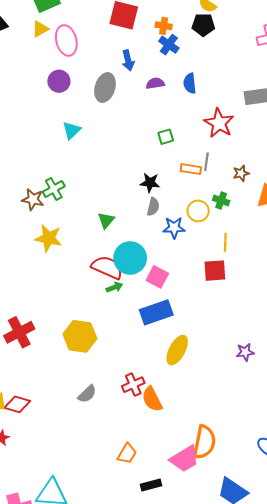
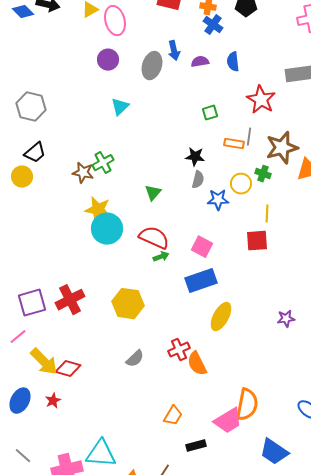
blue arrow: (128, 60) -> (174, 51), moved
brown star: (241, 173) -> (282, 148), size x2.0
cyan circle: (130, 258) -> (107, 229), moved

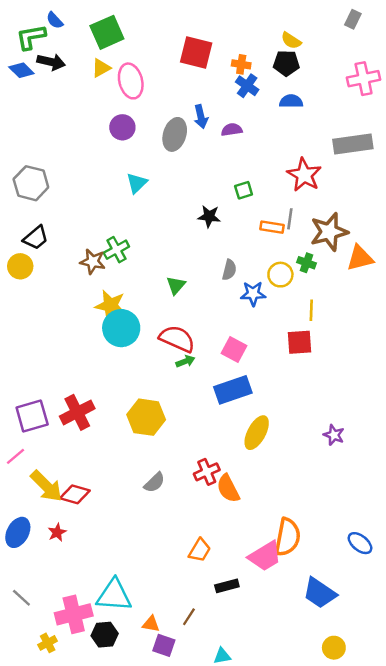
blue semicircle: (233, 62) -> (291, 101), moved, turned 96
black star: (195, 157) -> (209, 216), moved
purple star: (286, 319) -> (334, 435), turned 30

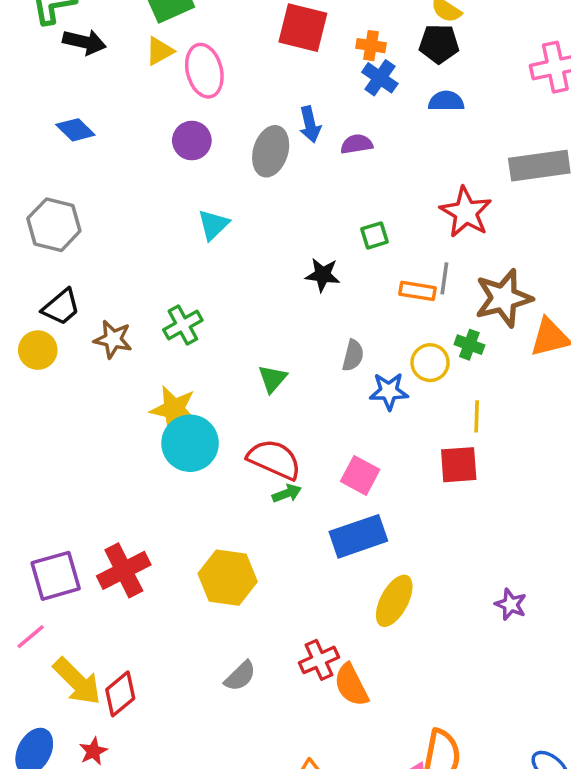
blue diamond: (21, 70) -> (75, 130), moved
brown star: (93, 262) -> (113, 339), moved
red diamond: (75, 494) -> (120, 694), turned -56

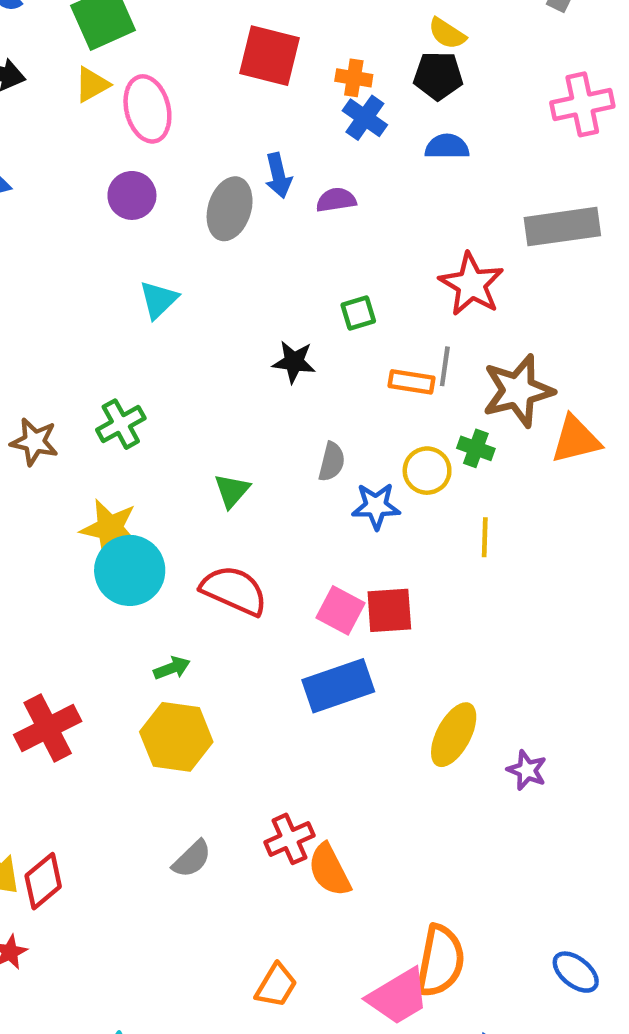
red square: (459, 465) -> (389, 610), moved
green arrow: (287, 493) -> (172, 668), moved
yellow ellipse: (394, 601) -> (454, 735), moved

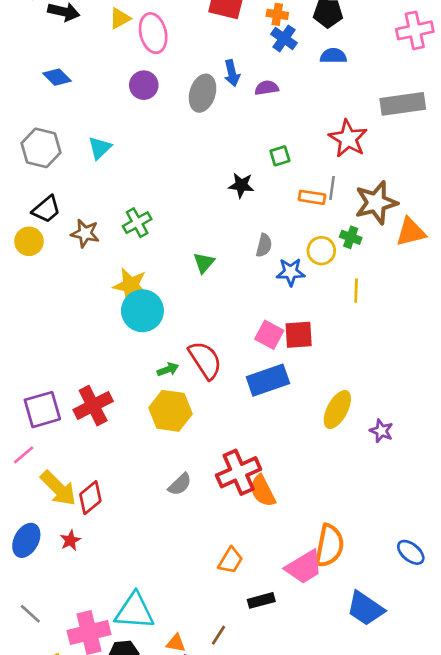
cyan triangle: (159, 300) -> (100, 148), moved
red semicircle: (234, 590) -> (205, 360), moved, turned 33
red cross: (289, 839) -> (239, 472), size x1.5

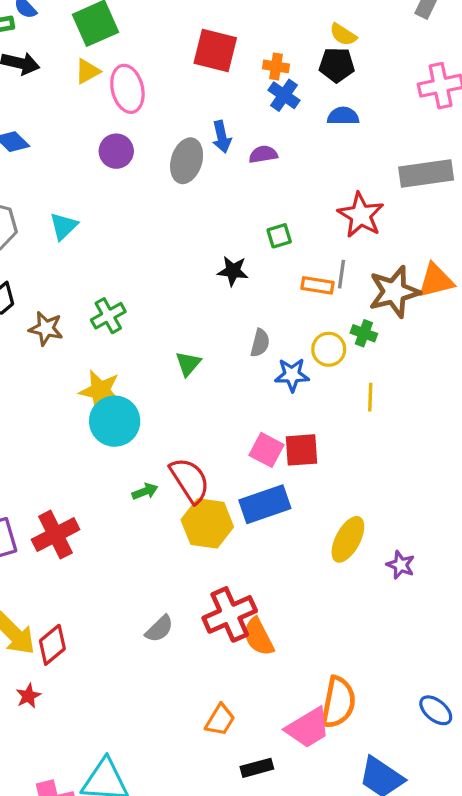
orange triangle: (411, 232) -> (436, 281), moved
yellow hexagon: (170, 411) -> (207, 523), moved

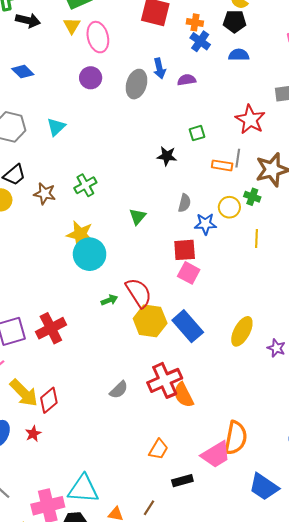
yellow triangle: (87, 71) -> (72, 26), turned -30
red square: (302, 450) -> (185, 250), moved
blue rectangle: (265, 504) -> (188, 326), moved, turned 68

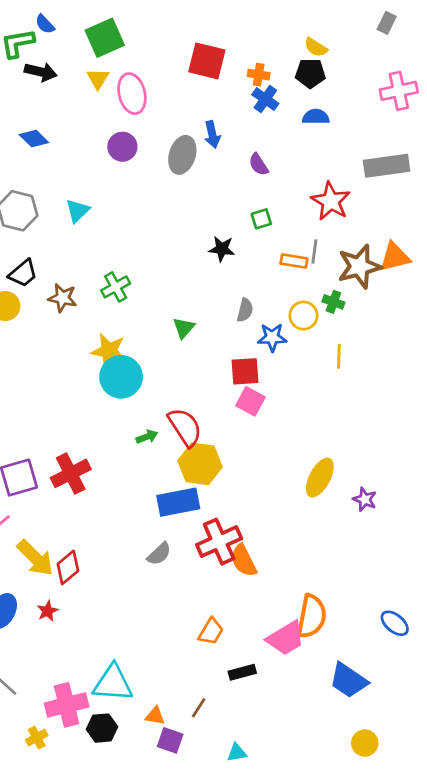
purple semicircle: (187, 80) -> (259, 164), moved, turned -114
blue rectangle: (188, 326) -> (178, 502), moved, turned -60

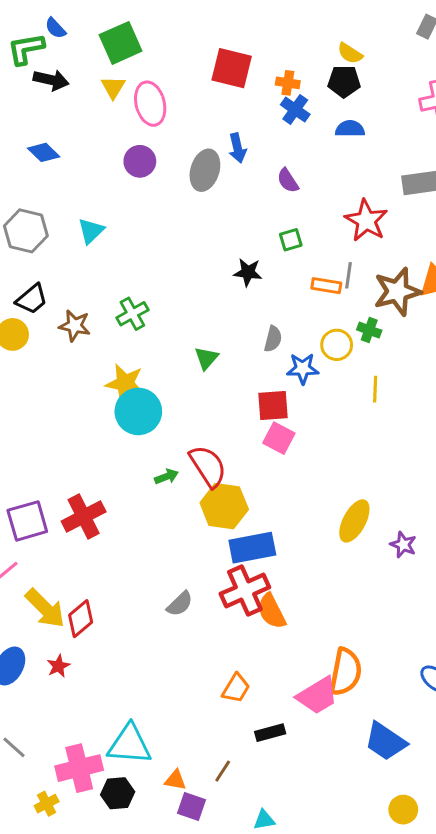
blue rectangle: (178, 502) -> (252, 548), moved

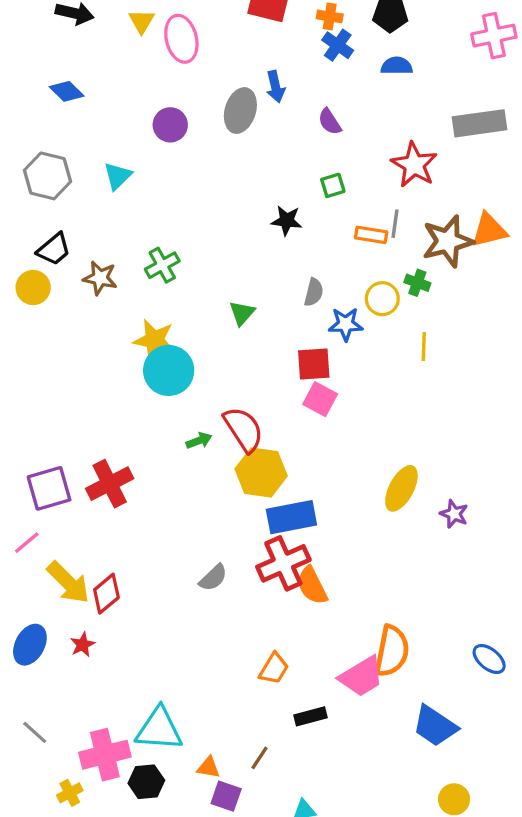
purple circle: (140, 161) -> (170, 125), moved

